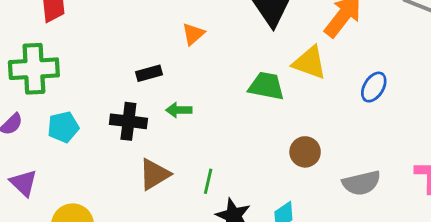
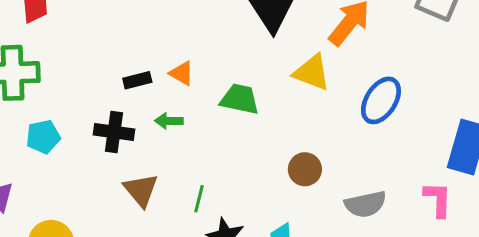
orange triangle: (193, 34) -> (182, 73), moved, turned -50
green trapezoid: (266, 86) -> (240, 99), moved
blue ellipse: (374, 87) -> (381, 100), size x1.4
brown triangle: (154, 174) -> (141, 190), turned -40

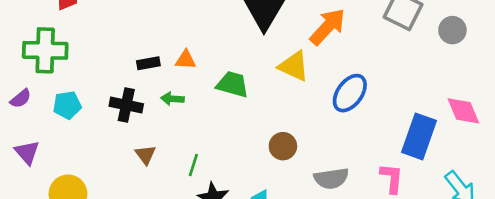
orange triangle: (182, 73) -> (186, 60), turned -30
brown triangle: (141, 190) -> (145, 155), size x0.7

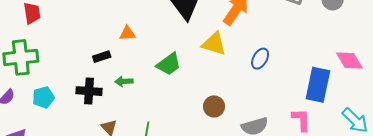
orange triangle: (186, 60) -> (127, 33), moved
green trapezoid: (233, 84) -> (169, 64), turned 136
blue ellipse: (350, 93) -> (260, 59), size x0.7

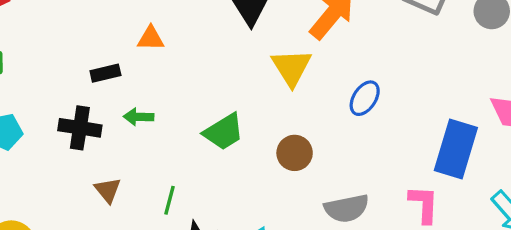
yellow triangle: (214, 44) -> (291, 67), turned 36
green trapezoid: (169, 64) -> (224, 132), moved
brown circle: (214, 106) -> (295, 153), moved

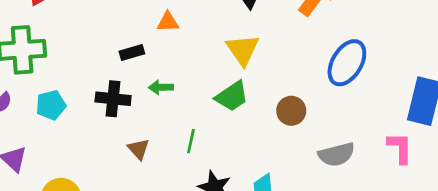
yellow triangle: (291, 67) -> (243, 50), moved
blue ellipse: (365, 98) -> (347, 63), size x1.6
green line: (169, 200) -> (191, 141), moved

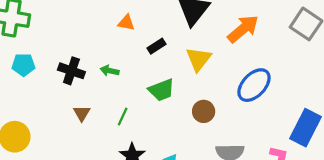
yellow triangle: (243, 50) -> (199, 59), moved
black rectangle: (132, 53) -> (157, 46), moved, turned -30

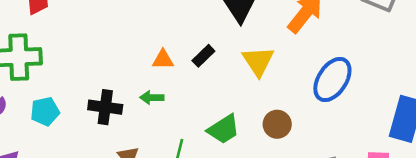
orange triangle: (126, 23) -> (163, 60), moved
green trapezoid: (161, 90) -> (223, 129), moved

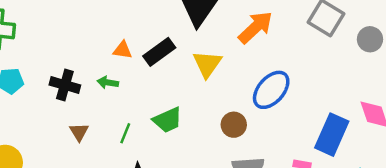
black rectangle: (203, 56) -> (159, 52), size x1.5
brown circle: (277, 124) -> (234, 125), moved

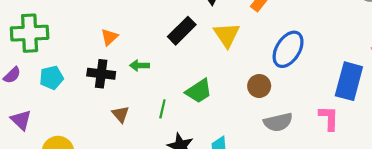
orange triangle: (123, 50) -> (109, 37), moved, turned -42

